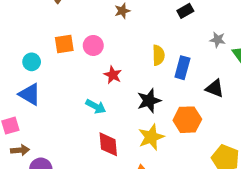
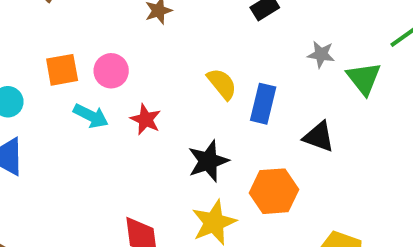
yellow semicircle: (158, 55) -> (222, 84), turned -36
cyan arrow: (96, 106) -> (91, 116), moved

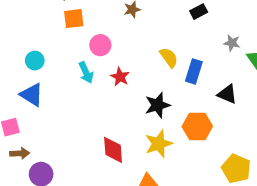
orange square: (62, 70) -> (74, 19), moved
cyan arrow: (91, 116) -> (86, 73), turned 35

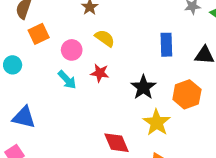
yellow semicircle: (169, 57) -> (105, 38), moved
cyan circle: (35, 61) -> (13, 65), moved

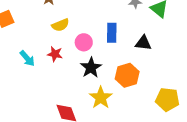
yellow semicircle: (105, 38) -> (60, 25), turned 120
pink circle: (72, 50) -> (84, 42), moved

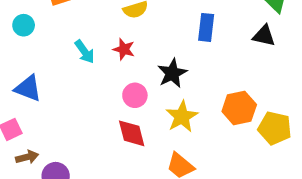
pink circle: (84, 42) -> (135, 95), moved
black triangle: (143, 43) -> (264, 36), moved
orange hexagon: (127, 75) -> (239, 108), moved

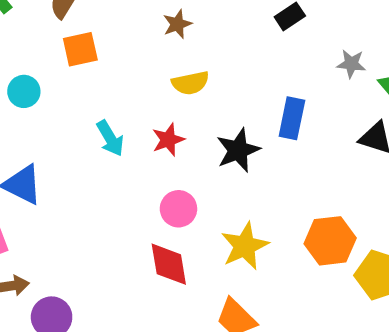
red star: (124, 49) -> (168, 140), turned 30
black star: (172, 73) -> (238, 150), moved

